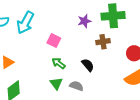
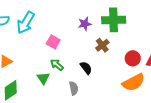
brown cross: (103, 42) -> (102, 45), turned -32
green triangle: (56, 83) -> (43, 78), moved
gray semicircle: (76, 86) -> (74, 88), turned 56

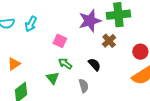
cyan arrow: (26, 23) -> (31, 24), size x0.7
purple star: (85, 24) -> (90, 21), size x1.6

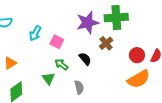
cyan arrow: (31, 24) -> (35, 33), moved
black semicircle: (94, 64) -> (85, 59), moved

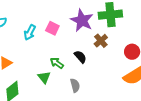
purple star: (88, 23) -> (82, 20), turned -30
pink square: (57, 42) -> (52, 28), moved

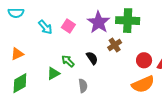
cyan arrow: (30, 32) -> (45, 27), turned -77
green triangle: (44, 77) -> (53, 73), turned 32

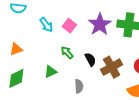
brown cross: (115, 45) -> (112, 67), moved, size x1.5
green arrow: (68, 61) -> (67, 52), moved

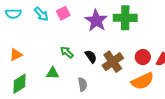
cyan arrow: (46, 25) -> (41, 14), moved
pink square: (69, 26) -> (63, 13), moved, turned 32
green triangle: (51, 72) -> (53, 73), turned 32

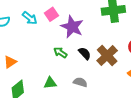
purple star: (96, 21) -> (72, 27), moved
green triangle: (53, 73) -> (50, 83), moved
gray semicircle: (83, 84) -> (80, 82), turned -56

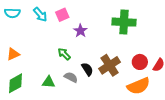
purple star: (72, 27) -> (80, 31), size x0.6
black semicircle: (85, 53) -> (87, 69), moved
gray semicircle: (80, 82) -> (71, 77), moved

